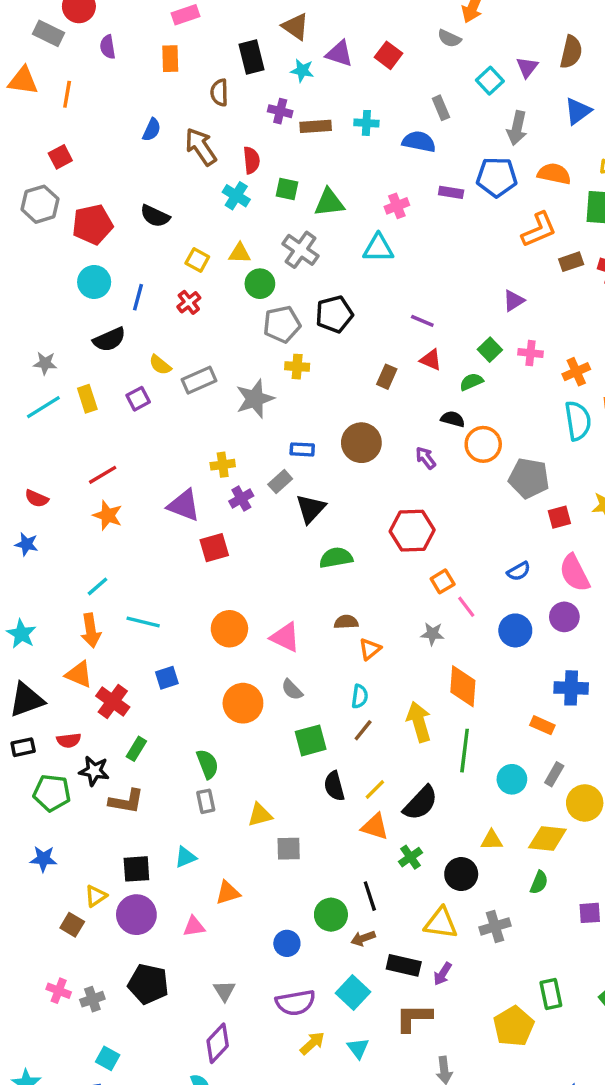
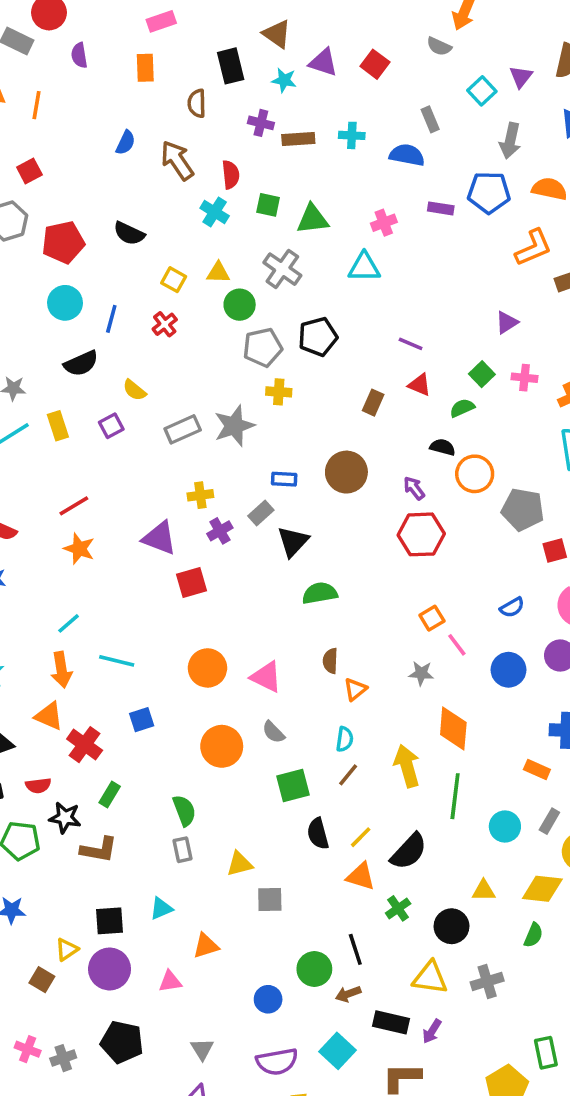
gray rectangle: (199, 380) -> (183, 429), moved
red hexagon: (412, 531) -> (421, 534), moved
brown semicircle: (346, 622) -> (330, 661), turned -85

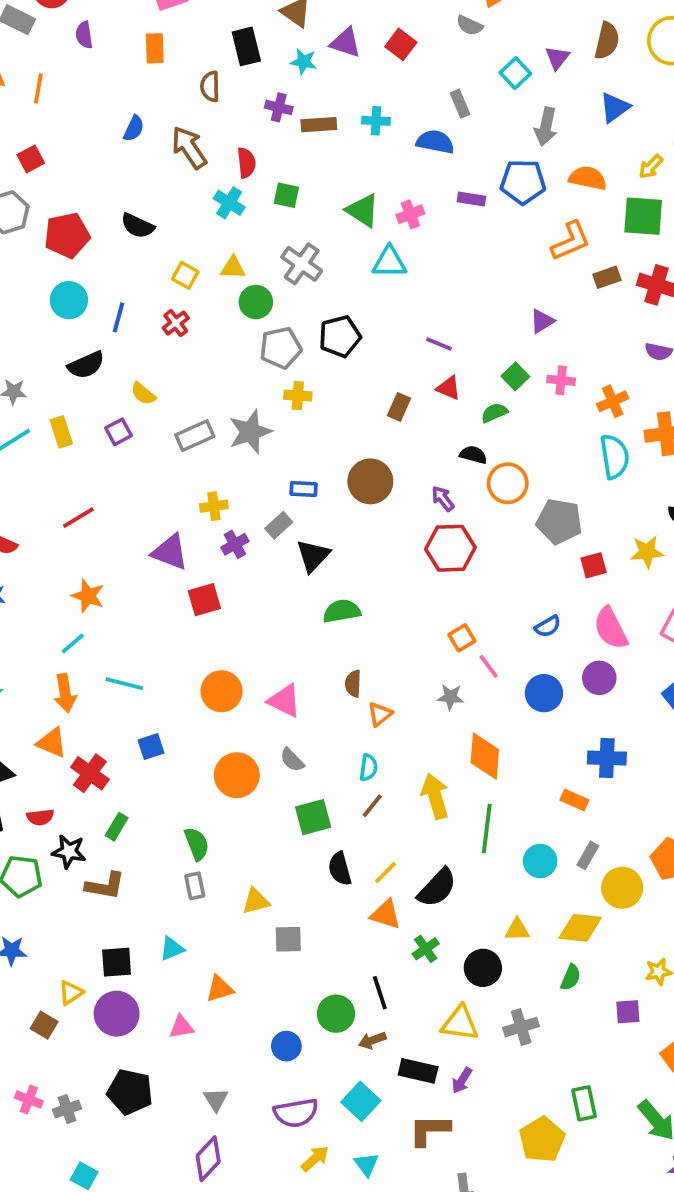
green triangle: (313, 219) -> (363, 210), moved, turned 40
orange star: (79, 549) -> (88, 596), moved

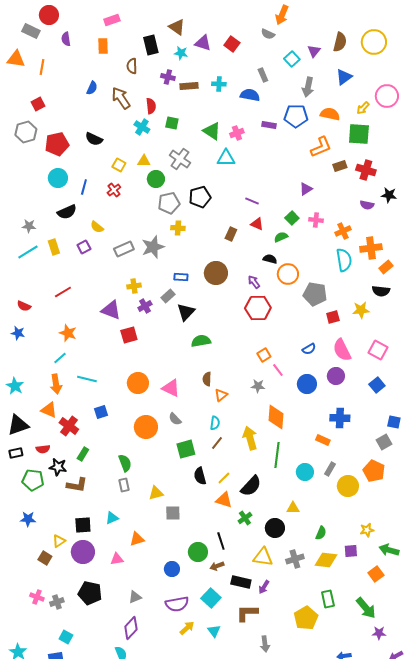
yellow diamond: (580, 928) -> (326, 560), moved
gray triangle: (216, 1100) -> (135, 597), turned 40

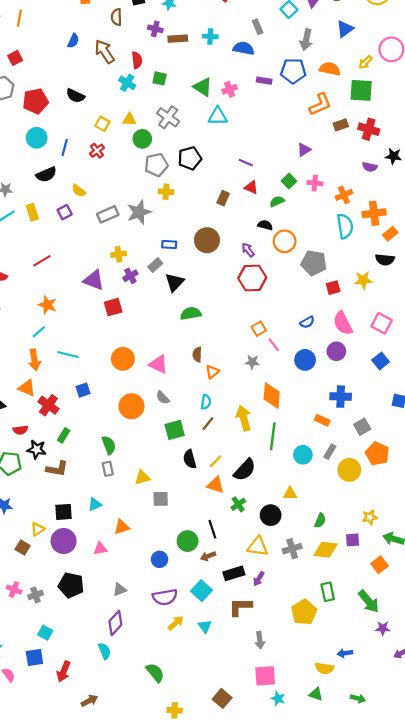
gray square: (384, 442) -> (362, 427), moved
black rectangle: (241, 582) -> (234, 573), turned -30

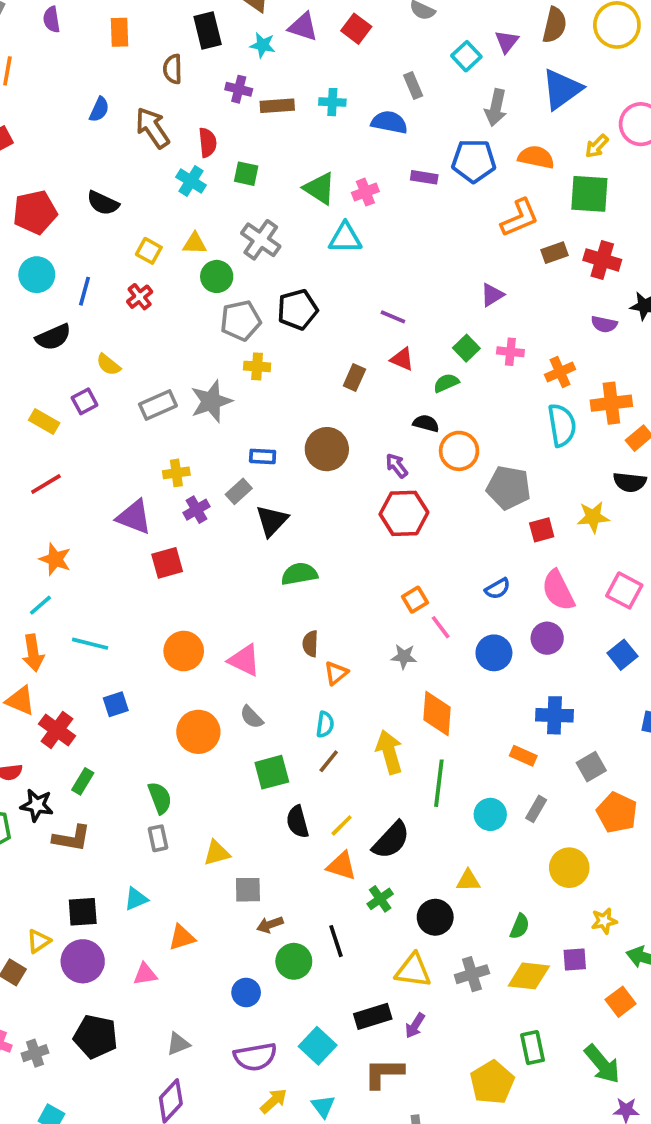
blue triangle: (345, 29) -> (562, 89), size x1.4
yellow rectangle: (32, 212) -> (44, 422), moved, turned -42
yellow circle: (349, 470) -> (569, 868), moved
brown arrow: (208, 556) -> (270, 925), moved

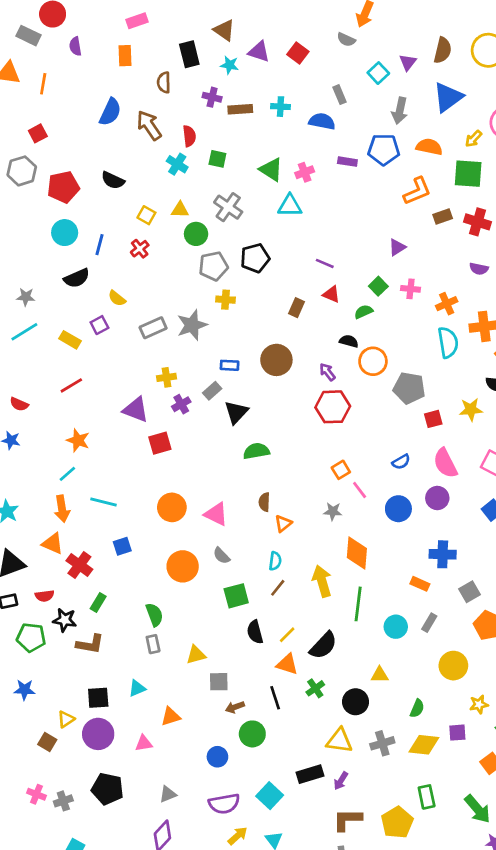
blue semicircle: (99, 109) -> (110, 112), size x1.5
black line: (336, 941) -> (275, 698), moved
brown L-shape: (384, 1073) -> (347, 820), moved

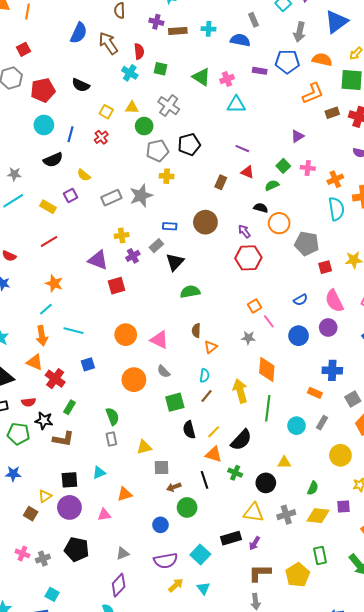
cyan triangle: (290, 206) -> (236, 105), moved
green cross: (315, 688) -> (235, 473), turned -32

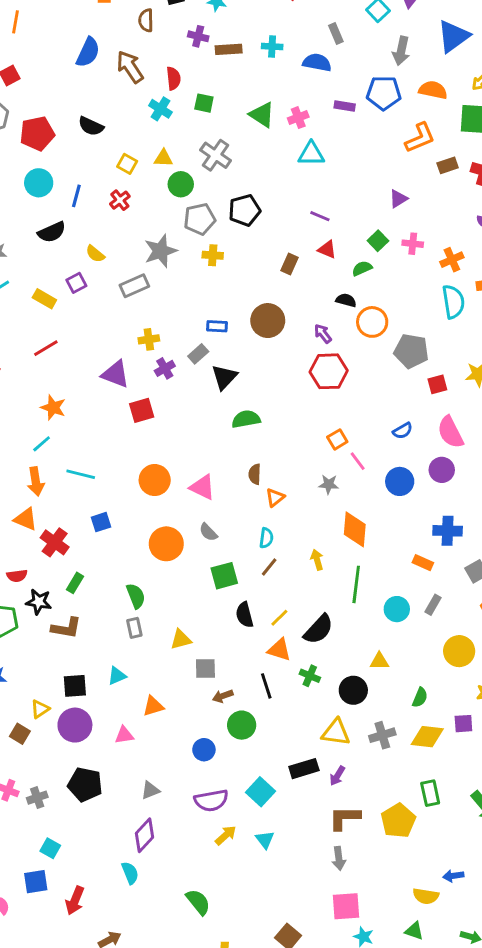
gray star: (141, 196) -> (160, 251), moved
yellow arrow: (240, 391) -> (317, 560), size x0.6

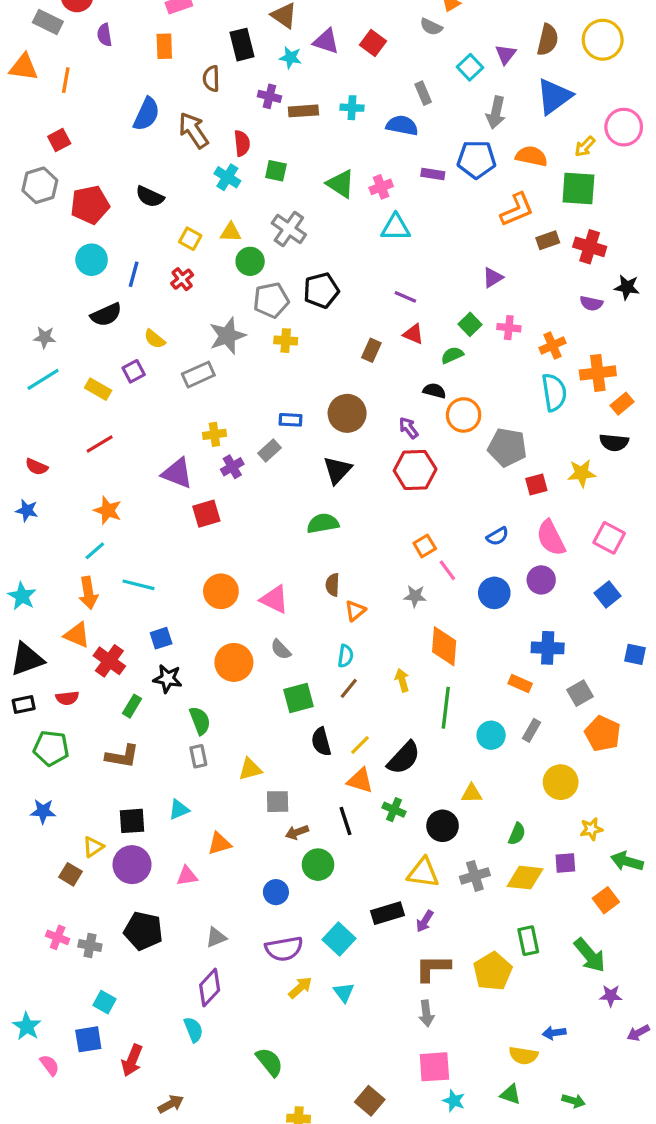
black triangle: (224, 377) -> (337, 470), moved
black star: (39, 602) -> (168, 679), moved
gray cross: (37, 798) -> (90, 945), turned 30

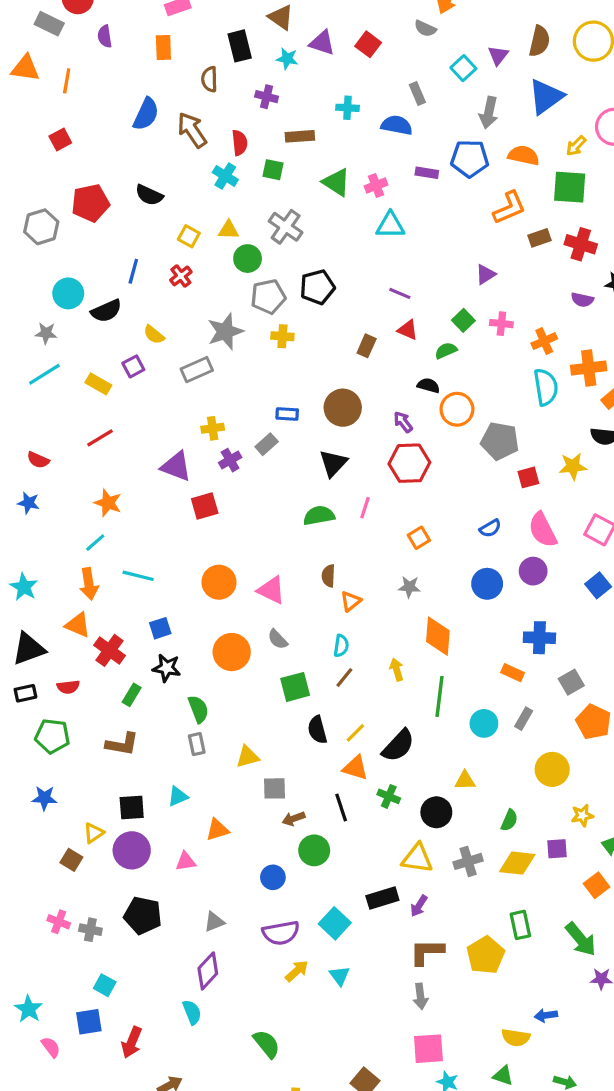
brown rectangle: (303, 111) -> (300, 136), moved
gray hexagon: (40, 185) -> (41, 227), moved
cyan circle: (92, 260) -> (68, 293), moved
pink line: (447, 570) -> (365, 508), moved, turned 55

